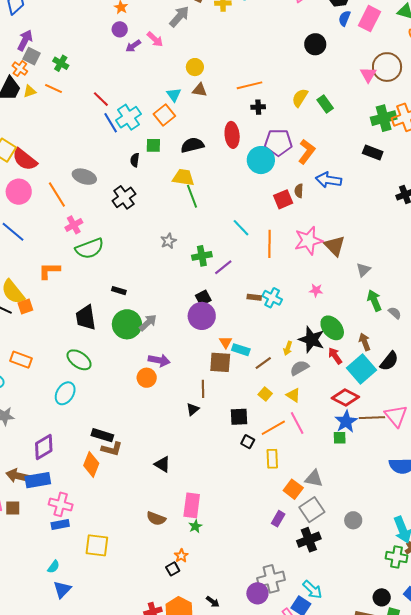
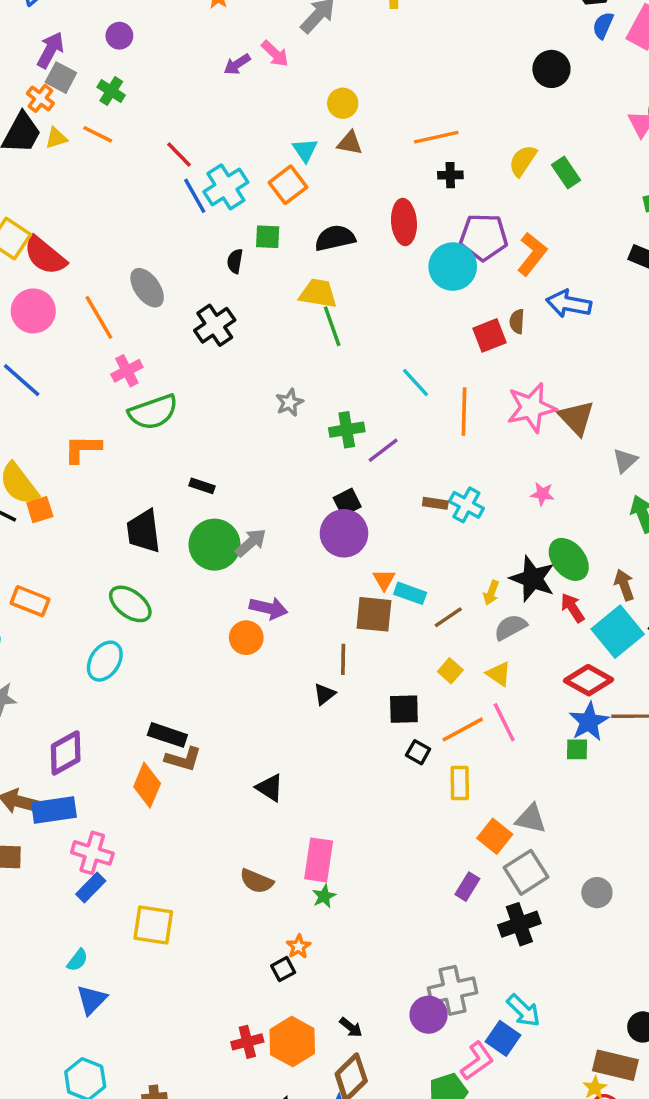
purple circle: (120, 29) -> (119, 36), moved
gray ellipse: (84, 177) -> (147, 288), turned 35
blue rectangle: (60, 525) -> (91, 887), turned -36

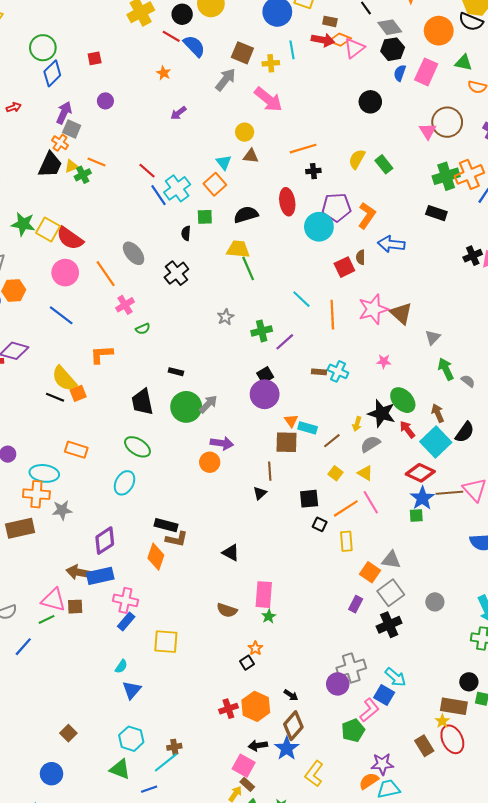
pink arrow: (275, 54) -> (268, 99), moved, size x1.6
green cross: (111, 91) -> (83, 175), moved, turned 35
green semicircle: (153, 412) -> (143, 329), size x0.5

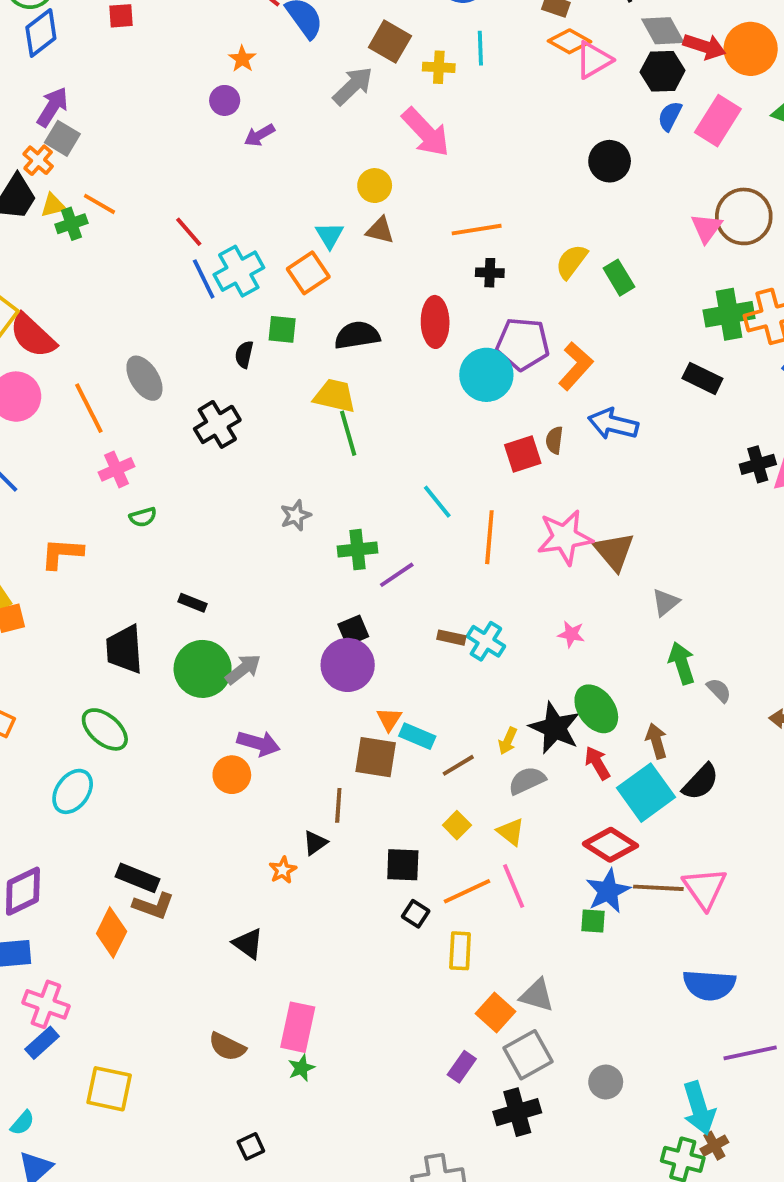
red arrow: (323, 40) -> (704, 46), moved
purple circle: (105, 101) -> (225, 100), moved
orange star: (255, 648) -> (283, 870), moved

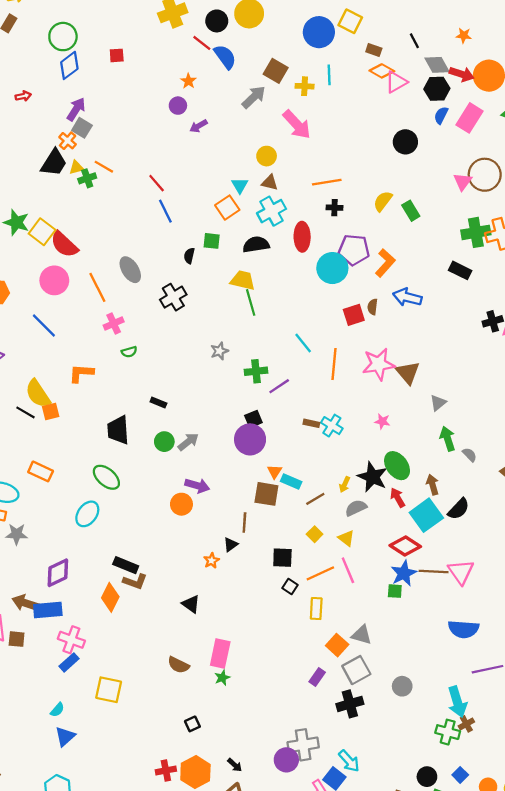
cyan cross: (239, 271) -> (272, 211), moved
green circle: (203, 669) -> (164, 442), size x0.6

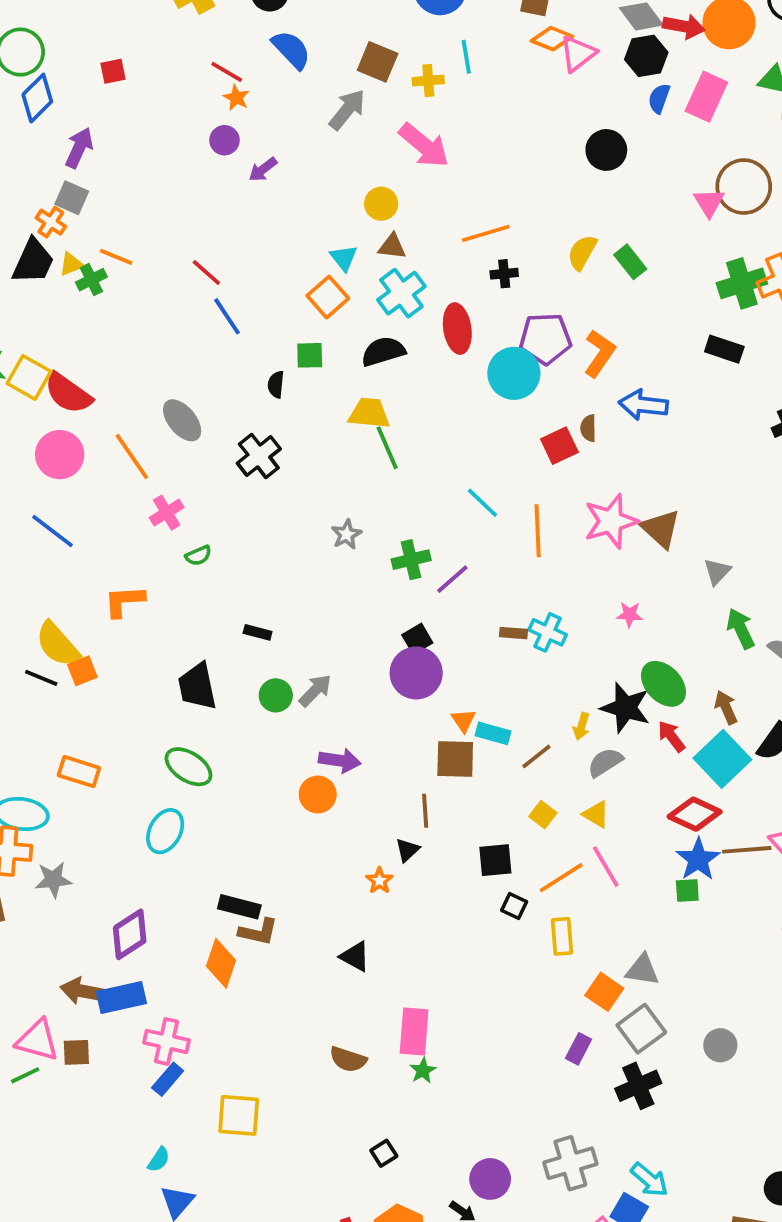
red line: (202, 43) -> (227, 72), moved
purple arrow: (76, 109) -> (79, 148), moved
purple circle: (286, 760) -> (490, 1179), moved

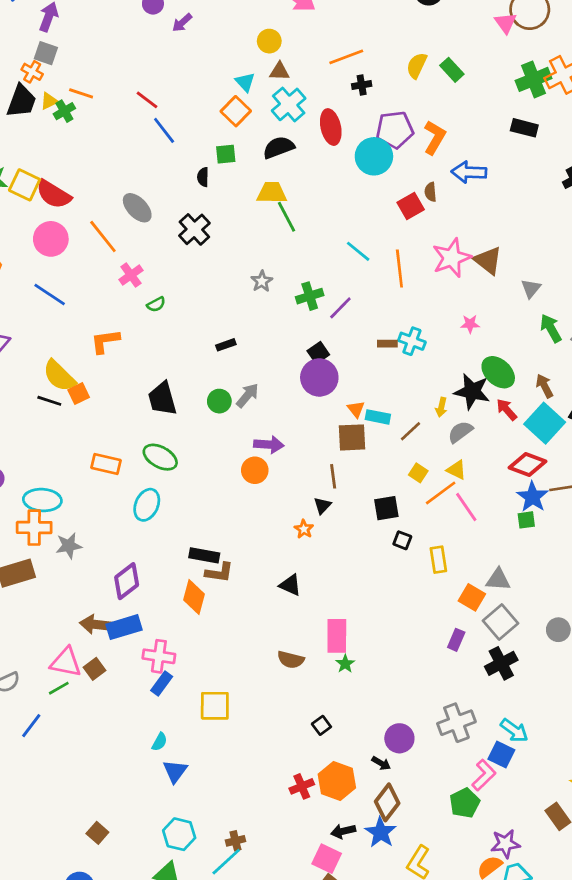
black rectangle: (258, 632) -> (226, 345), moved, turned -30
orange rectangle: (79, 772) -> (106, 464), moved
orange line: (561, 878) -> (441, 493), moved
brown square: (76, 1052) -> (94, 669), turned -30

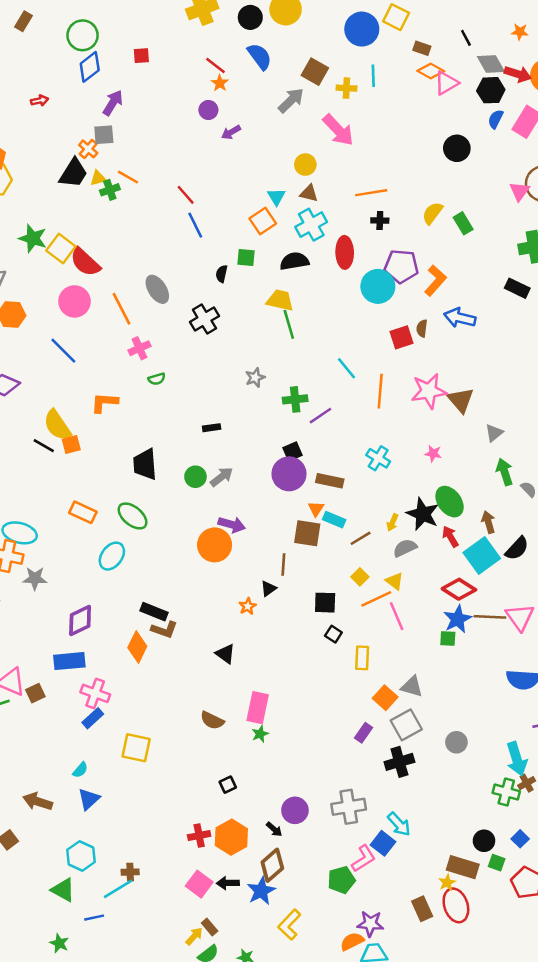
gray square: (46, 53) -> (104, 135), turned -35
brown rectangle: (387, 344) -> (330, 481), moved, size x1.5
orange circle: (255, 470) -> (215, 545), size x1.4
brown arrow: (96, 624) -> (38, 801), moved
pink square: (327, 859) -> (199, 884), moved

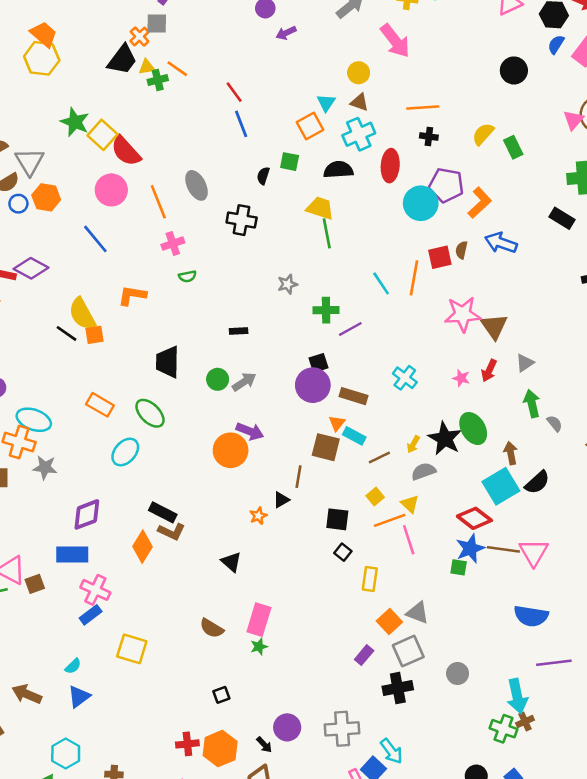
black cross: (204, 319) -> (242, 220), turned 36
orange line: (380, 391) -> (414, 278), moved
red arrow: (450, 537) -> (489, 371), moved, turned -130

